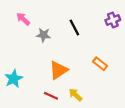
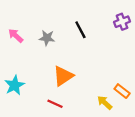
pink arrow: (23, 19) -> (16, 36), moved
orange rectangle: (100, 64) -> (122, 91), moved
yellow arrow: (75, 95) -> (105, 103), moved

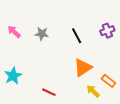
purple cross: (122, 22) -> (107, 31), moved
black line: (80, 30) -> (77, 36), moved
orange triangle: (63, 76) -> (83, 68), moved

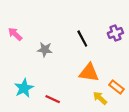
gray star: (42, 34) -> (45, 50), moved
orange triangle: (83, 68) -> (89, 73), turned 42
cyan star: (13, 76) -> (24, 88), moved

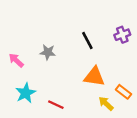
pink arrow: (15, 34) -> (16, 60), moved

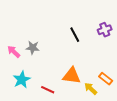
gray star: (48, 52) -> (33, 48), moved
orange triangle: (94, 77) -> (72, 76), moved

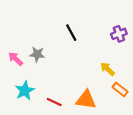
black line: (75, 35) -> (71, 33), moved
orange triangle: (72, 76) -> (86, 100), moved
yellow arrow: (91, 89) -> (108, 69), moved

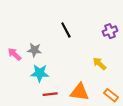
orange rectangle: (120, 89) -> (111, 95), moved
cyan star: (25, 91) -> (40, 73), moved, turned 30
red line: (54, 102) -> (50, 94), turned -32

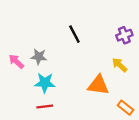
yellow arrow: (99, 64) -> (120, 65), moved
orange triangle: (80, 92) -> (98, 85), moved
red line: (50, 94) -> (45, 106), moved

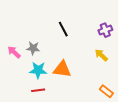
orange triangle: (98, 85) -> (62, 69), moved

